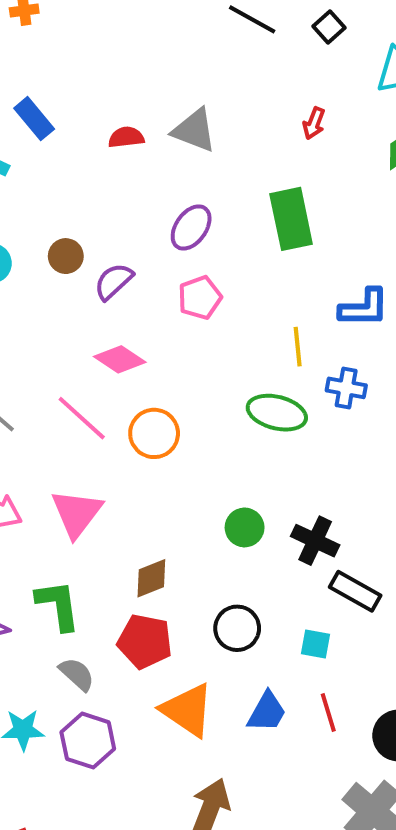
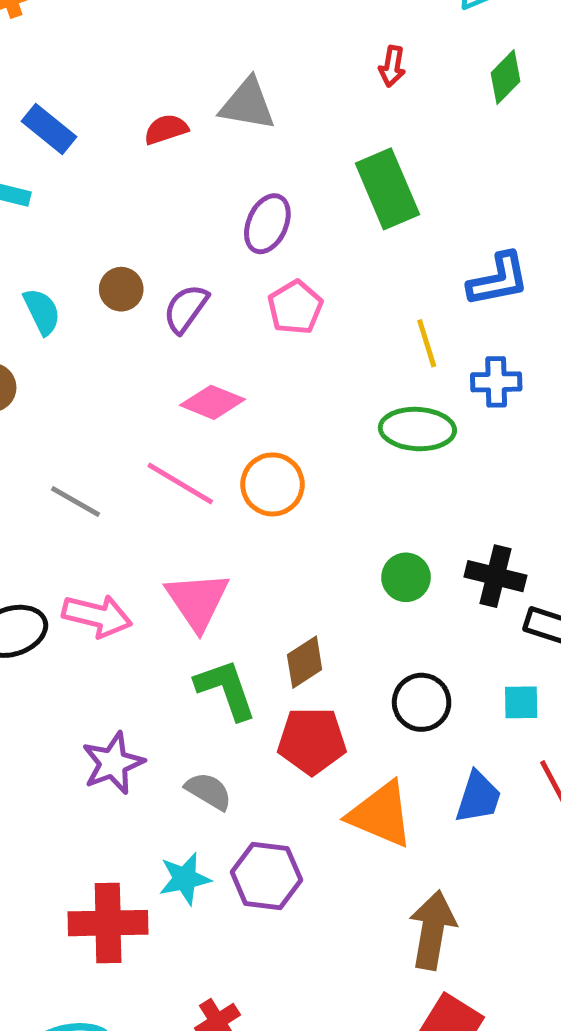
green L-shape: (58, 605) -> (226, 689), moved
gray semicircle: (77, 674) -> (209, 791), moved

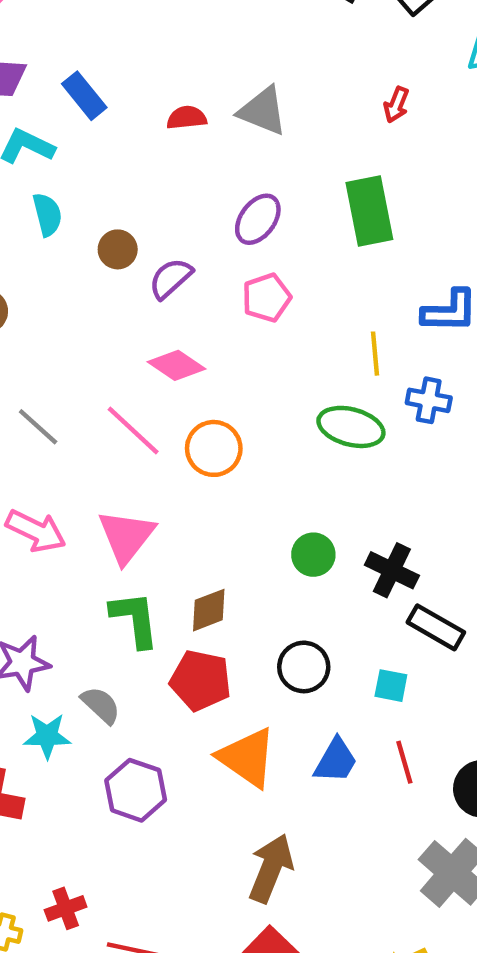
cyan semicircle: (42, 312) -> (47, 215), moved
cyan star: (185, 879) -> (47, 736), moved

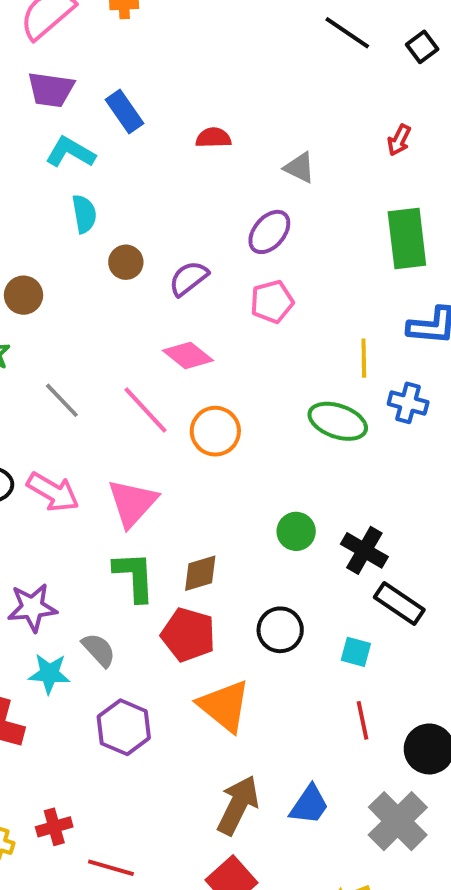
gray triangle: (263, 111) -> (300, 168), moved, size x0.7
green rectangle: (369, 211) -> (407, 238), moved
brown circle: (118, 249) -> (126, 262), moved
blue trapezoid: (336, 761) -> (309, 805), moved

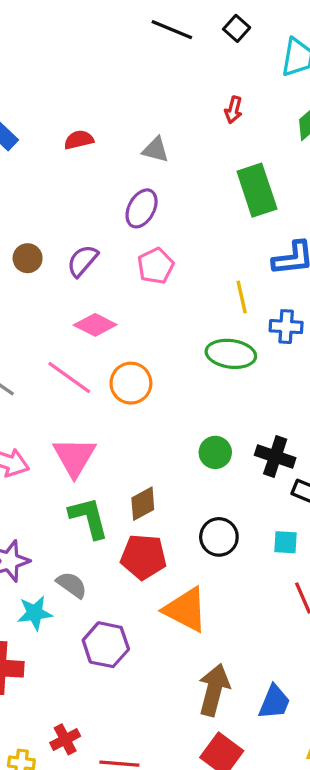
blue trapezoid: (309, 805) -> (274, 702), moved

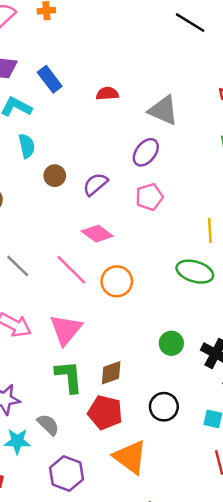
gray triangle: (156, 150) -> (163, 110), size x1.5

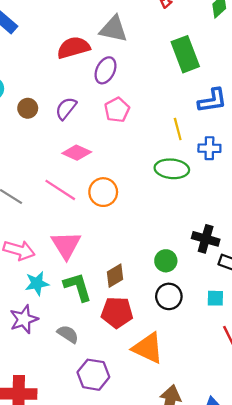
red semicircle: (107, 94) -> (73, 48), moved, size x1.6
green circle: (171, 343) -> (166, 261), moved
cyan star: (17, 441) -> (37, 283), moved

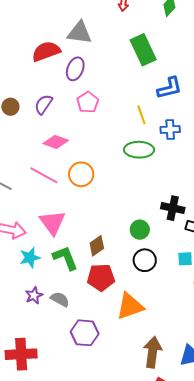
purple star: (24, 319) -> (34, 295), moved, size x0.7
orange triangle: (148, 348) -> (130, 306), turned -40

